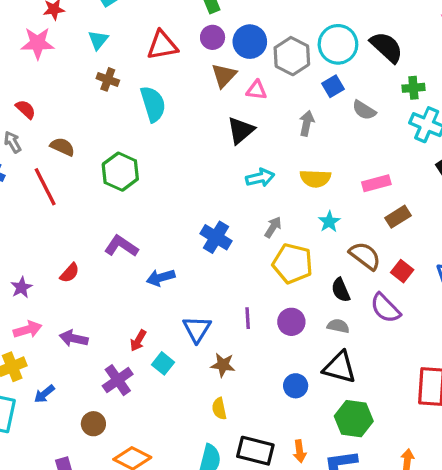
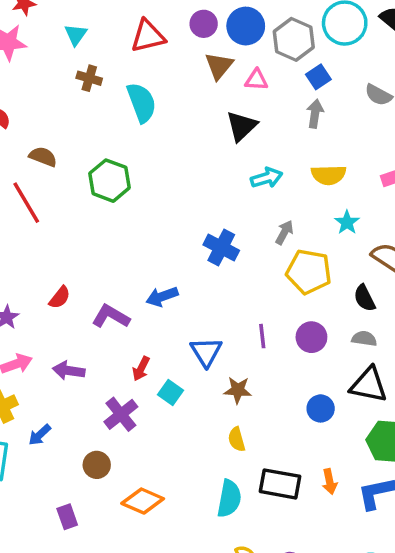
blue square: (333, 86) -> (318, 77), moved
purple L-shape: (121, 246) -> (111, 316), moved

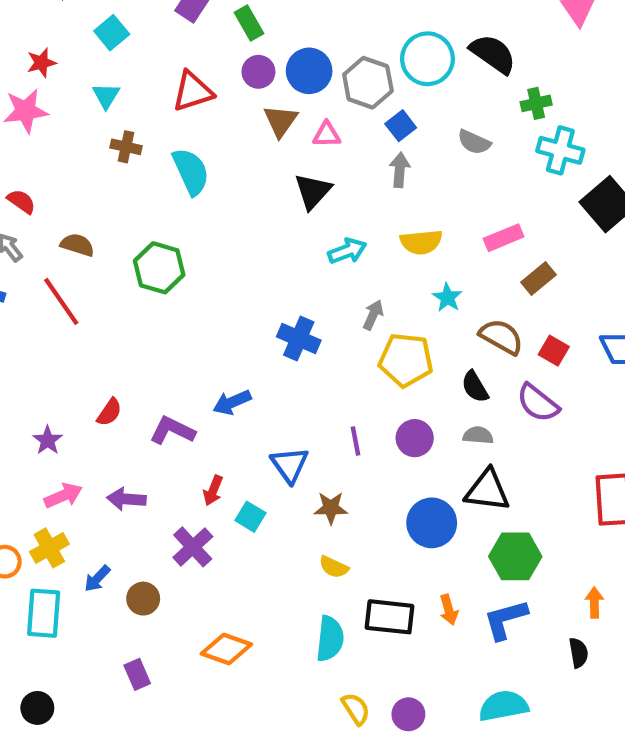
blue circle: (321, 408) -> (432, 523), size x1.5
yellow semicircle: (237, 439) -> (334, 567), turned -45
brown circle: (97, 465) -> (143, 599), moved

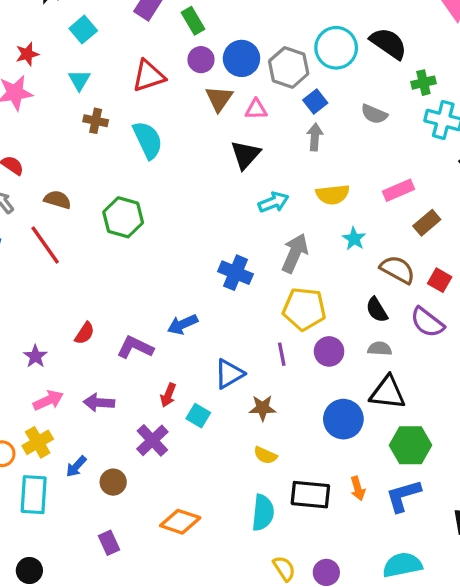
gray arrow: (373, 315) -> (295, 253), size x1.6
yellow pentagon: (406, 360) -> (304, 309), moved
blue triangle: (290, 465) -> (229, 374), turned 36

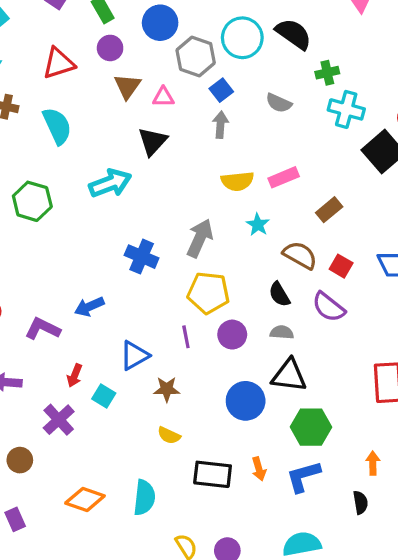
blue circle: (241, 58) -> (160, 23), moved
pink rectangle: (398, 190) -> (284, 177), moved
cyan arrow: (273, 202) -> (110, 183), moved, size x1.4
cyan semicircle: (263, 513) -> (144, 498), moved

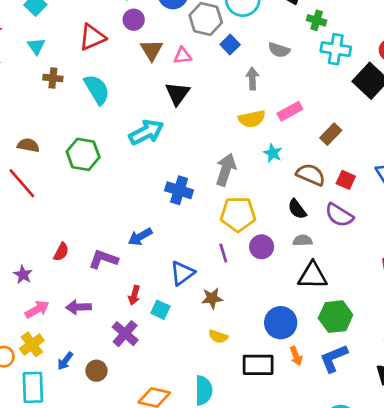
green cross: (327, 73) -> (317, 20), turned 36
gray arrow: (220, 125) -> (252, 79), moved
blue circle: (246, 401) -> (281, 323), moved

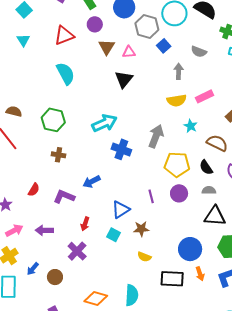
brown cross: (53, 78) -> (59, 155), moved
cyan arrow: (146, 132) -> (104, 123), moved
yellow pentagon: (238, 214) -> (177, 164), moved
cyan square: (160, 310) -> (113, 235), moved

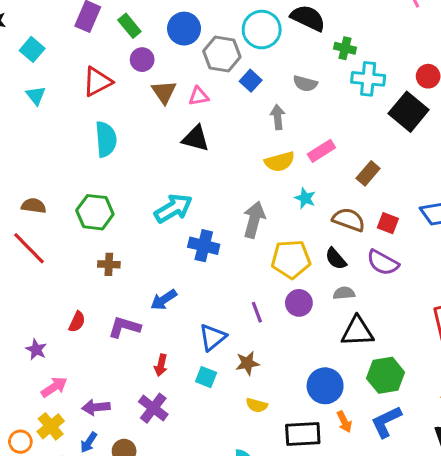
cyan semicircle: (66, 73) -> (106, 139), turned 30
black triangle: (124, 79) -> (196, 138), turned -48
purple arrow: (44, 230) -> (96, 407), moved

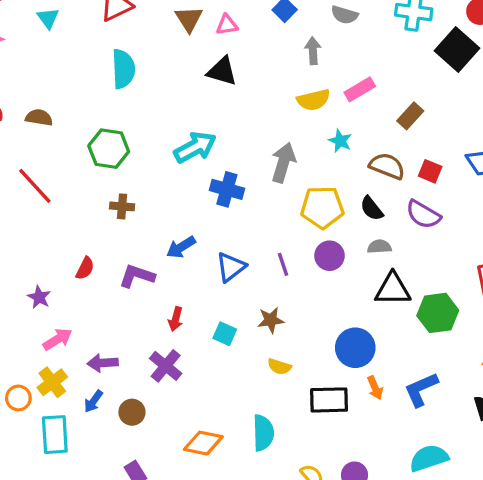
brown semicircle: (34, 206) -> (39, 118), moved
blue triangle: (213, 337) -> (231, 267), moved
green hexagon: (386, 375) -> (438, 313), moved

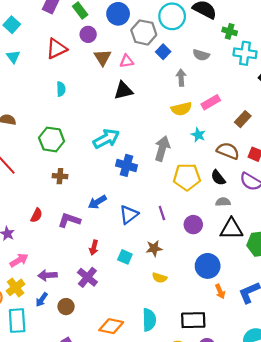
cyan semicircle: (123, 69) -> (61, 89), size x0.6
black triangle: (222, 71) -> (123, 91), turned -30
purple circle: (330, 256) -> (193, 225), moved
black rectangle: (329, 400) -> (193, 320), moved

